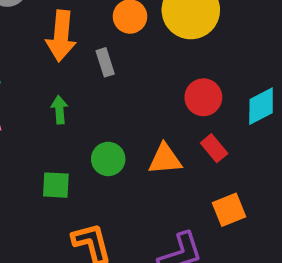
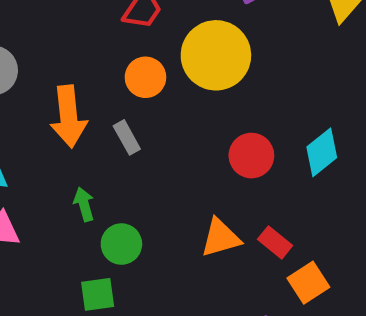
red rectangle: (214, 148) -> (275, 242), moved
green circle: (108, 159) -> (121, 244), moved

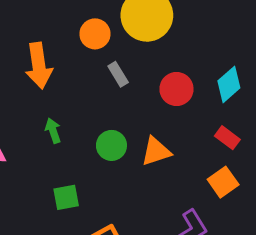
gray rectangle: (127, 137) -> (118, 74), moved
red rectangle: (275, 242) -> (227, 138), moved
green circle: (121, 244) -> (111, 145), moved

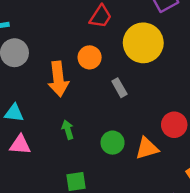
orange circle: (95, 34) -> (90, 57), moved
red circle: (176, 89) -> (174, 125), moved

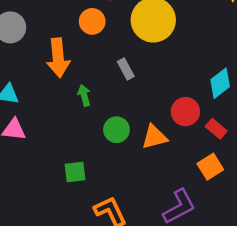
orange circle: (90, 57) -> (92, 21), moved
green arrow: (68, 130) -> (84, 95), moved

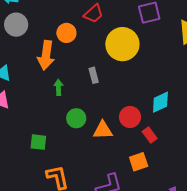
orange circle: (92, 21) -> (66, 33), moved

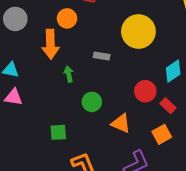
yellow circle: (122, 44) -> (138, 32), moved
gray rectangle: (94, 75) -> (102, 56), turned -56
orange triangle: (103, 130) -> (121, 123), moved, turned 35

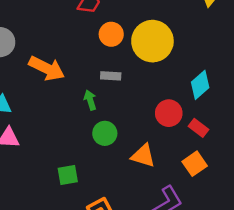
orange circle: (67, 18) -> (111, 34), moved
orange arrow: (51, 44) -> (47, 68), turned -56
green arrow: (69, 74) -> (90, 100), moved

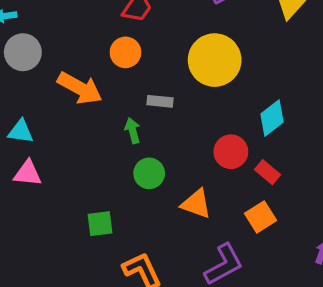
orange circle: (111, 34) -> (125, 52), moved

